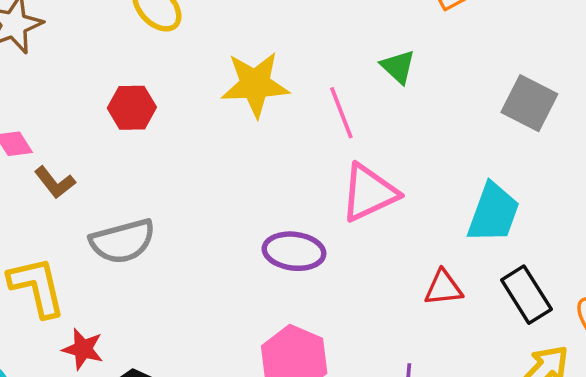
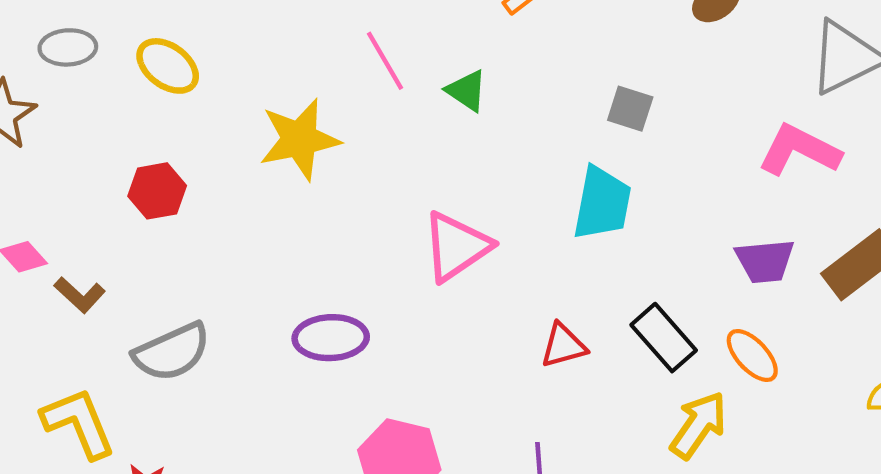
gray square: (529, 103) -> (630, 109), size x0.7
pink line: (341, 113) -> (385, 61), moved
cyan trapezoid: (493, 213) -> (602, 203), moved
purple ellipse: (294, 251) -> (331, 338), moved

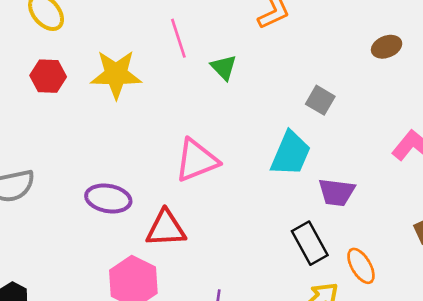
red hexagon: (157, 191) -> (48, 76), moved
purple trapezoid: (765, 261) -> (337, 192), moved
red triangle: (563, 346) -> (166, 228), moved, size x1.4

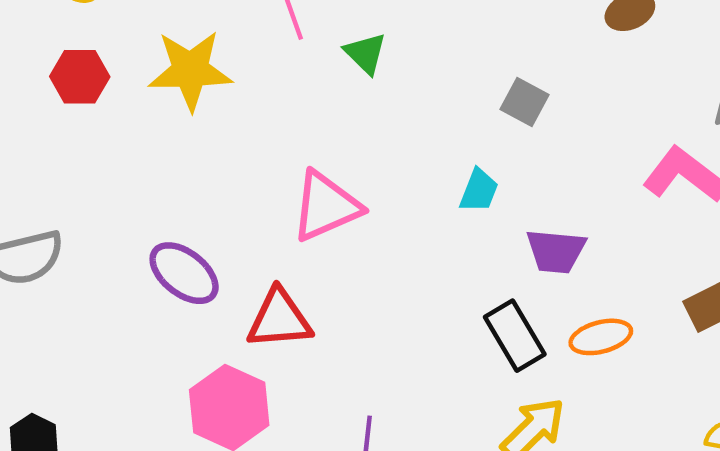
cyan trapezoid: (291, 154) -> (479, 191), size x0.6
purple ellipse: (108, 199) -> (184, 273), turned 30
orange ellipse: (361, 266) -> (601, 337), moved, turned -72

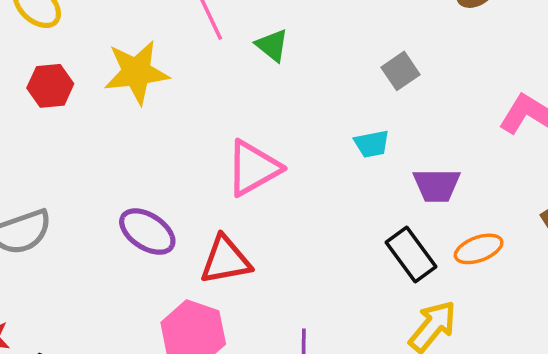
gray square: (525, 102) -> (401, 71), turned 33
cyan trapezoid: (479, 191) -> (372, 144), turned 63

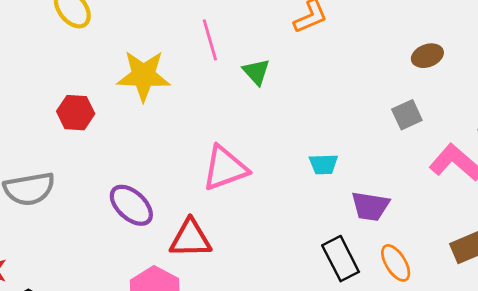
gray square: (401, 71) -> (407, 115), moved
red hexagon: (50, 86) -> (76, 113), moved
orange ellipse: (479, 249) -> (396, 263), turned 69

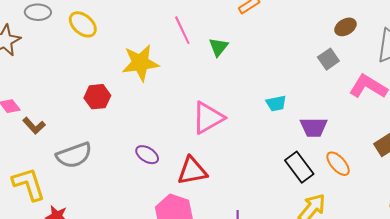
brown ellipse: (427, 56) -> (345, 27), moved
green triangle: (256, 72) -> (218, 47), turned 30
purple ellipse: (131, 205) -> (147, 155), size x0.7

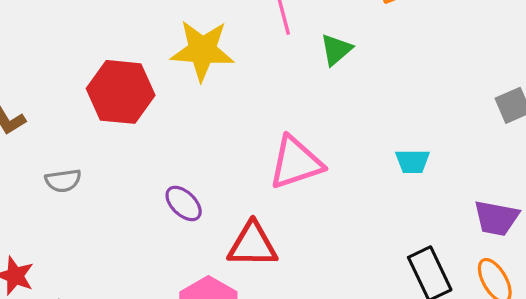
red hexagon: (97, 97) -> (121, 92), size x1.5
purple trapezoid: (314, 127) -> (496, 218), moved
gray semicircle: (74, 155) -> (63, 181), size x0.6

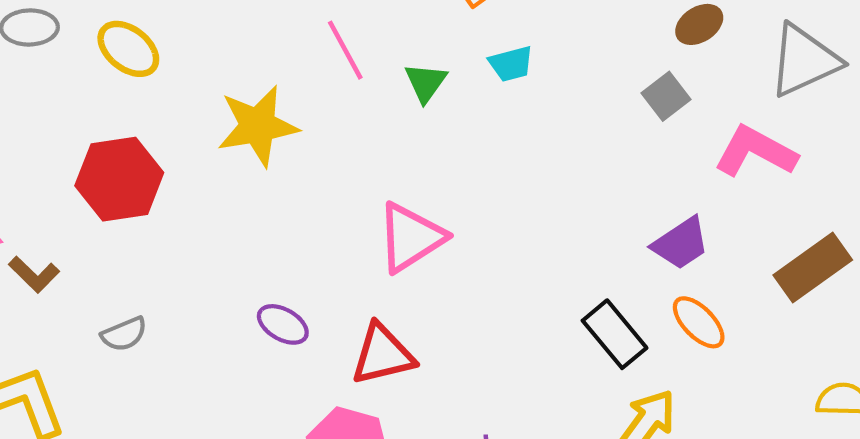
red hexagon: (121, 92) -> (119, 179), moved
cyan trapezoid: (413, 161) -> (511, 64), moved
purple trapezoid: (496, 218) -> (681, 243), turned -30

